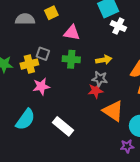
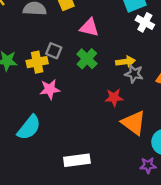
green cross: (71, 59) -> (87, 59), turned 36
gray star: (100, 79) -> (134, 74), moved
white rectangle: (63, 126) -> (77, 160), moved, turned -50

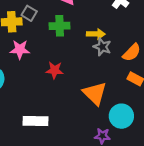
green cross: (87, 59) -> (60, 26), turned 36
red star: (114, 98) -> (55, 70), moved

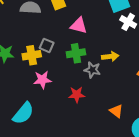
gray star: (102, 47) -> (92, 70), moved
orange triangle: (95, 93) -> (116, 111), size x0.6

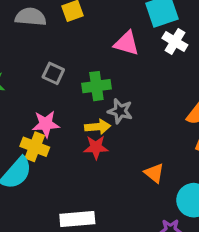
pink triangle: (79, 25) -> (126, 43), moved
yellow cross: (32, 55) -> (35, 147), moved, turned 30
yellow arrow: (110, 56) -> (98, 127), moved

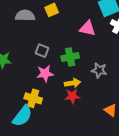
gray star: (120, 111) -> (99, 70), moved
pink star: (46, 124) -> (45, 74), moved

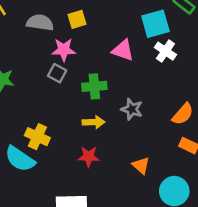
pink star: (45, 74) -> (64, 50), moved
red star: (72, 96) -> (89, 157), moved
cyan semicircle: (22, 116) -> (20, 159), turned 80

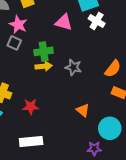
pink star: (64, 50) -> (18, 25), turned 30
yellow arrow: (94, 122) -> (44, 66), moved
red star: (89, 157) -> (31, 107), moved

